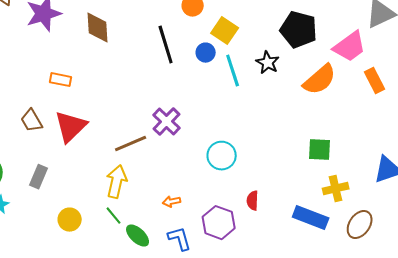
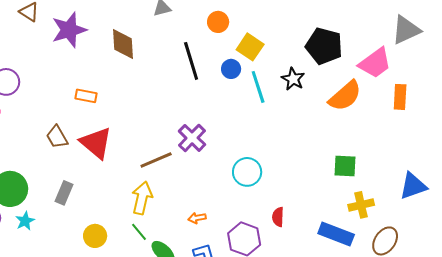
orange rectangle: (375, 81) -> (400, 97), turned 30
red triangle: (71, 127) -> (96, 143), turned -36

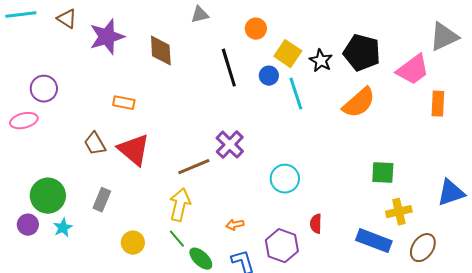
black star: (293, 79) -> (321, 61), moved
orange semicircle: (345, 96) -> (359, 103), moved

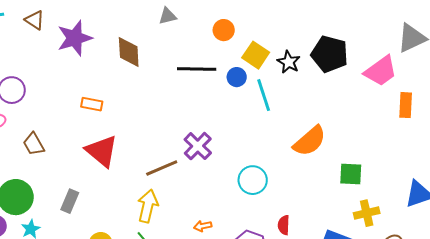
black line: (229, 68) -> (197, 69), turned -72
orange semicircle: (359, 103) -> (310, 141), moved
brown trapezoid: (95, 144) -> (34, 144), moved

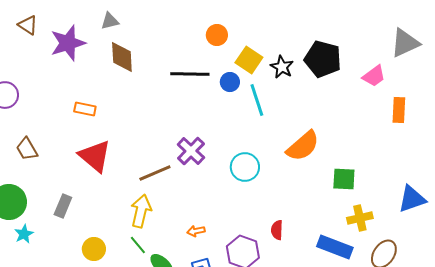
gray triangle: (168, 16) -> (110, 21), moved
pink trapezoid: (381, 71) -> (374, 76), size x0.7
cyan circle: (253, 180) -> (245, 167), moved

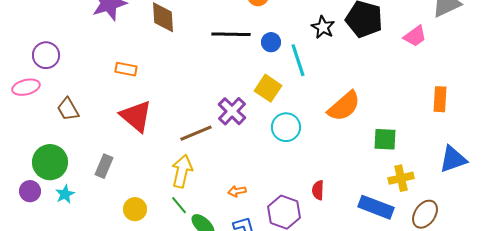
yellow square: (249, 60) -> (268, 88), moved
orange rectangle: (399, 110) -> (440, 99), moved

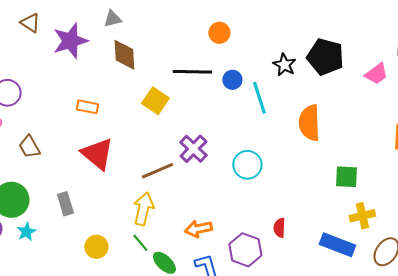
yellow square: (268, 88) -> (155, 101), moved
orange semicircle: (344, 106) -> (309, 123), moved, turned 129
gray rectangle: (104, 166) -> (65, 204), turned -40
orange arrow: (237, 191) -> (198, 229), size x1.5

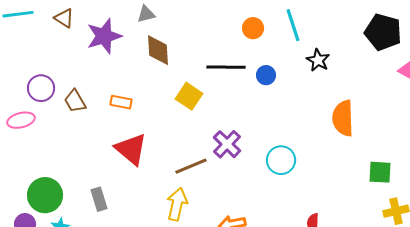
black pentagon: (325, 57) -> (383, 32), moved
cyan line: (259, 98) -> (293, 25), moved
brown trapezoid: (29, 147) -> (75, 101), moved

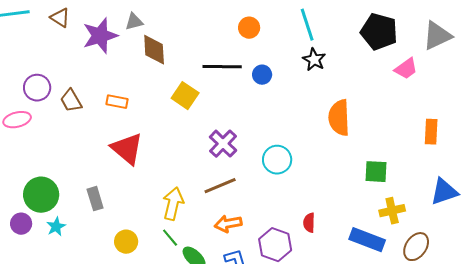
gray triangle: (146, 14) -> (134, 22), moved
cyan line: (293, 25) -> (307, 25), moved
brown line: (191, 166) -> (220, 186), moved

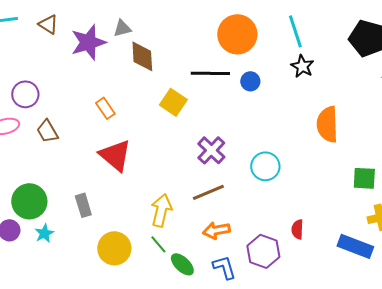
orange circle: (249, 28) -> (237, 34), size x1.8
brown trapezoid: (71, 101) -> (47, 131), moved
orange rectangle: (117, 102) -> (105, 108), turned 45
yellow circle: (126, 242) -> (114, 248), size x1.4

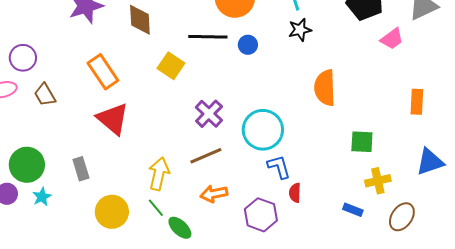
black star: (302, 66) -> (300, 30), turned 30
orange rectangle: (105, 108) -> (103, 72), size x1.6
cyan circle: (265, 166) -> (263, 130), size x1.4
blue rectangle: (355, 246) -> (353, 210), size x0.6
blue L-shape: (224, 267) -> (279, 167), moved

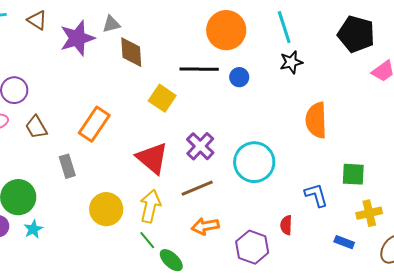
orange rectangle: (103, 72) -> (94, 124), moved, turned 68
red triangle: (113, 119) -> (152, 158), moved
blue L-shape: (279, 167) -> (316, 195), moved
gray rectangle: (81, 169) -> (67, 166), moved
yellow circle: (112, 212) -> (106, 209), moved

